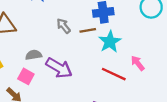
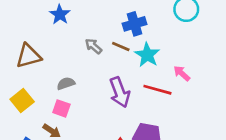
brown line: (88, 30) -> (121, 47), turned 42
purple arrow: (59, 68) -> (120, 92), moved, turned 48

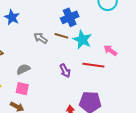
purple arrow: (120, 92) -> (65, 71), size x0.6

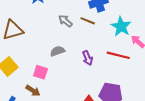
cyan star: (82, 40) -> (121, 26), moved
gray semicircle: (23, 69) -> (57, 51), moved

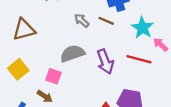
gray semicircle: (57, 51) -> (72, 53), size x1.5
purple arrow: (88, 58) -> (105, 62), size x1.5

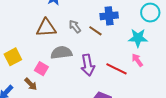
cyan star: (142, 28) -> (138, 38), moved, turned 30
brown triangle: (24, 30) -> (46, 28), moved

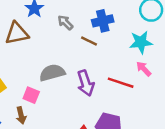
gray arrow: (75, 26) -> (65, 22), moved
brown triangle: (46, 28) -> (17, 33), moved
brown arrow: (31, 84) -> (21, 115), turned 40

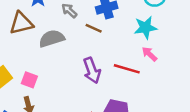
gray semicircle: (52, 73) -> (52, 39), moved
pink square: (31, 95) -> (29, 80), moved

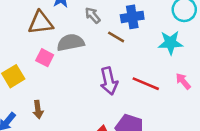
pink arrow: (149, 54) -> (183, 81), moved
pink square: (29, 80) -> (45, 58), moved

